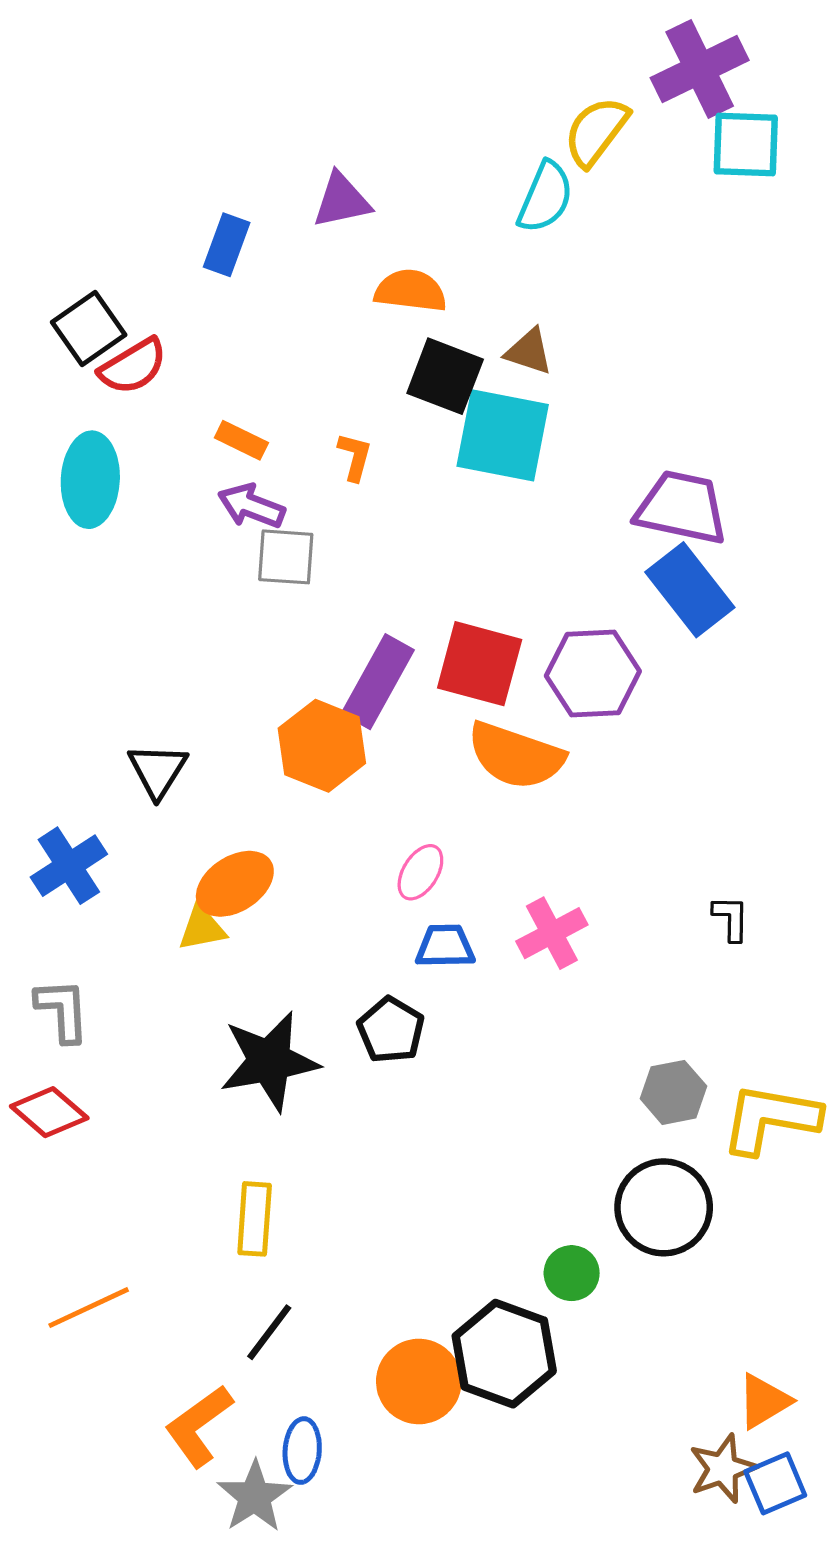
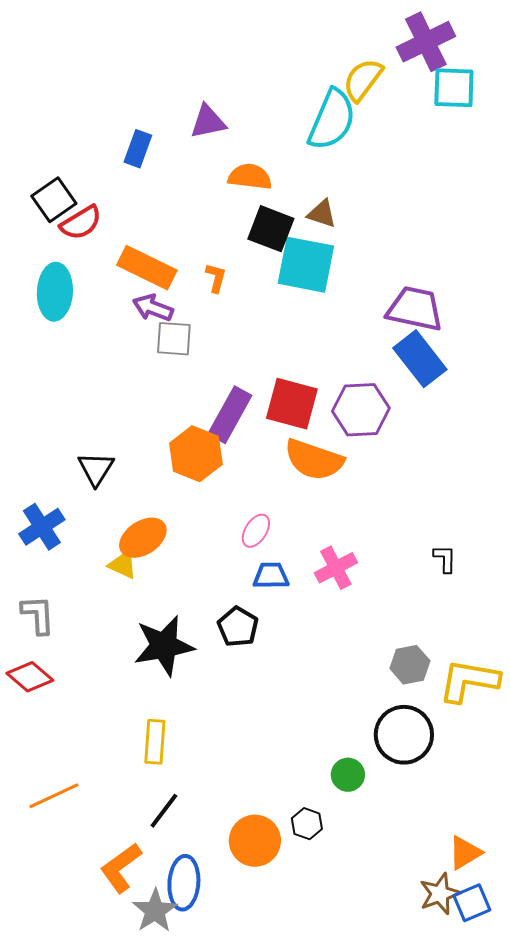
cyan semicircle: (545, 197) -> (332, 120), size x1.4
orange rectangle: (241, 440) -> (147, 268), size x1.8
yellow triangle: (202, 928) -> (123, 565), turned 36
black hexagon: (504, 1354) -> (307, 824), size x0.5
blue ellipse: (302, 1451) -> (184, 883), size x1.4

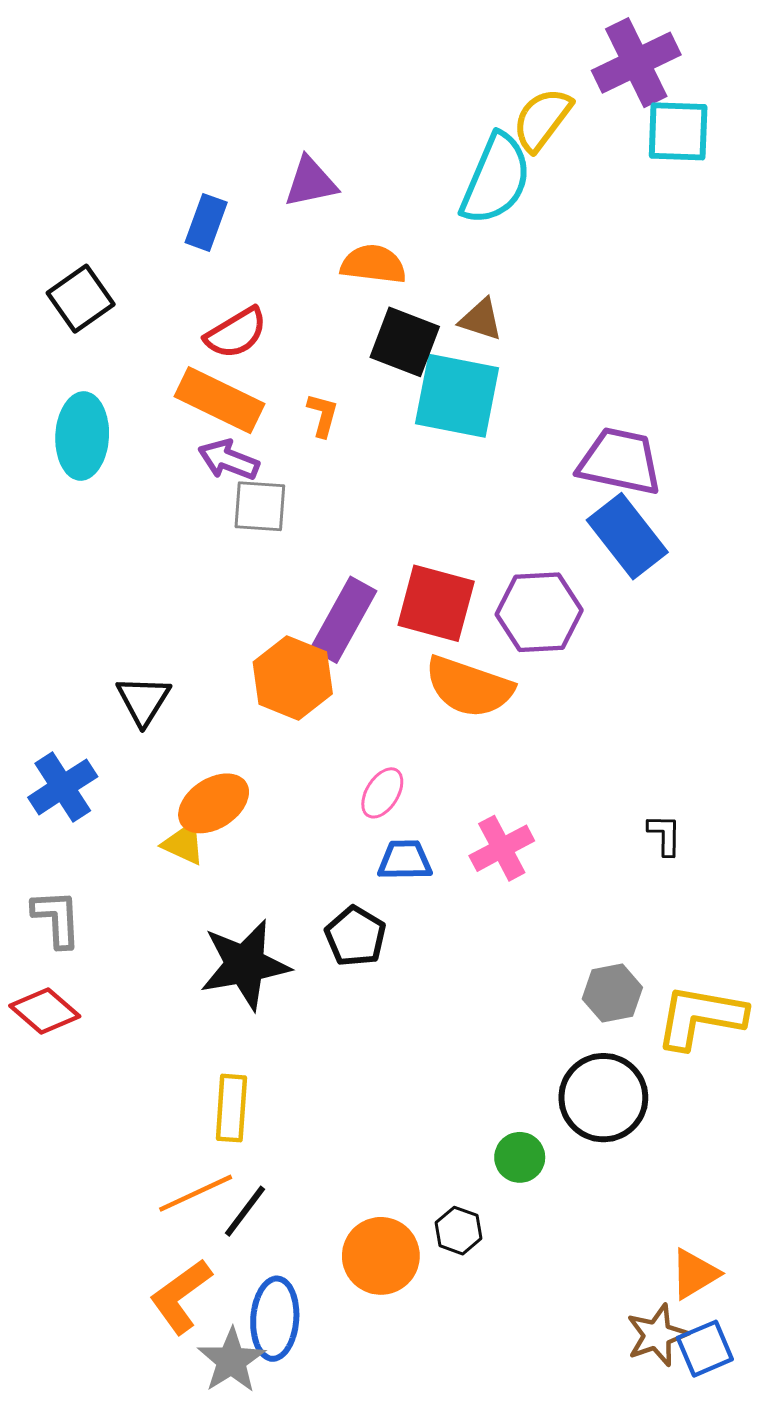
red semicircle: (81, 223) -> (236, 333), moved
orange line: (54, 796) -> (196, 1193), moved

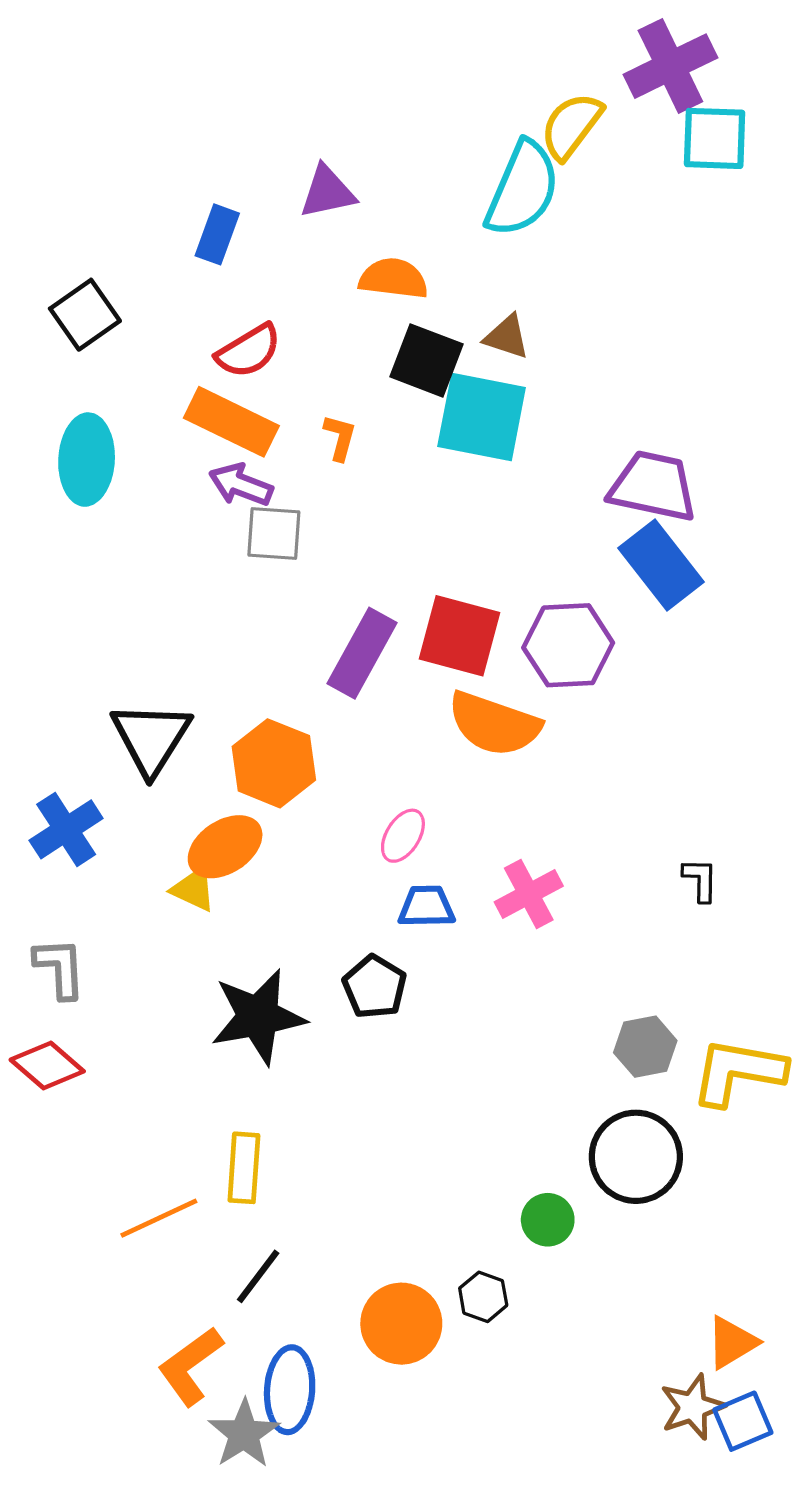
orange hexagon: (293, 678) -> (274, 763), moved
black triangle: (143, 700) -> (151, 738), size x1.4
orange line: (196, 1193) -> (159, 1218), moved

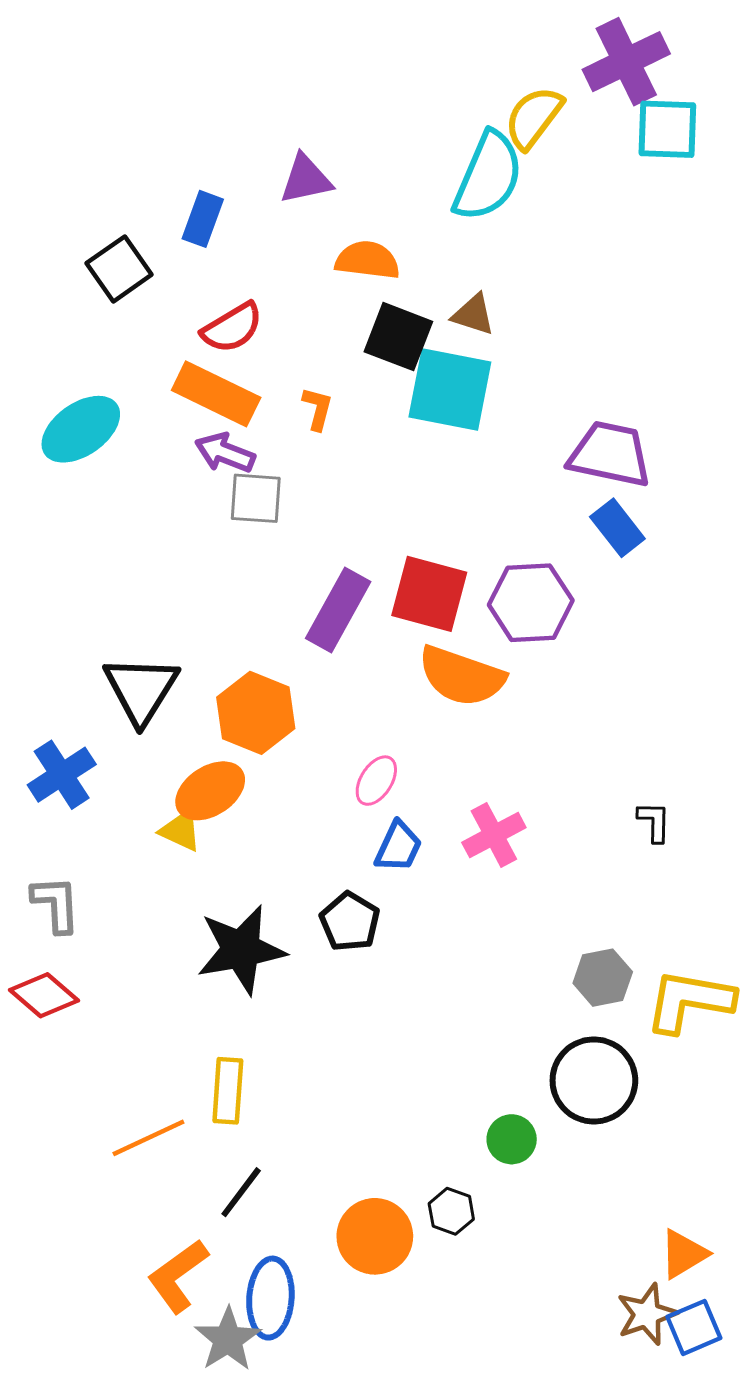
black square: (85, 315) -> (119, 269), moved
cyan ellipse: (87, 460) -> (81, 429), turned 52
blue rectangle: (661, 565) -> (617, 528), size x0.7
blue trapezoid: (427, 907) -> (398, 847), turned 116

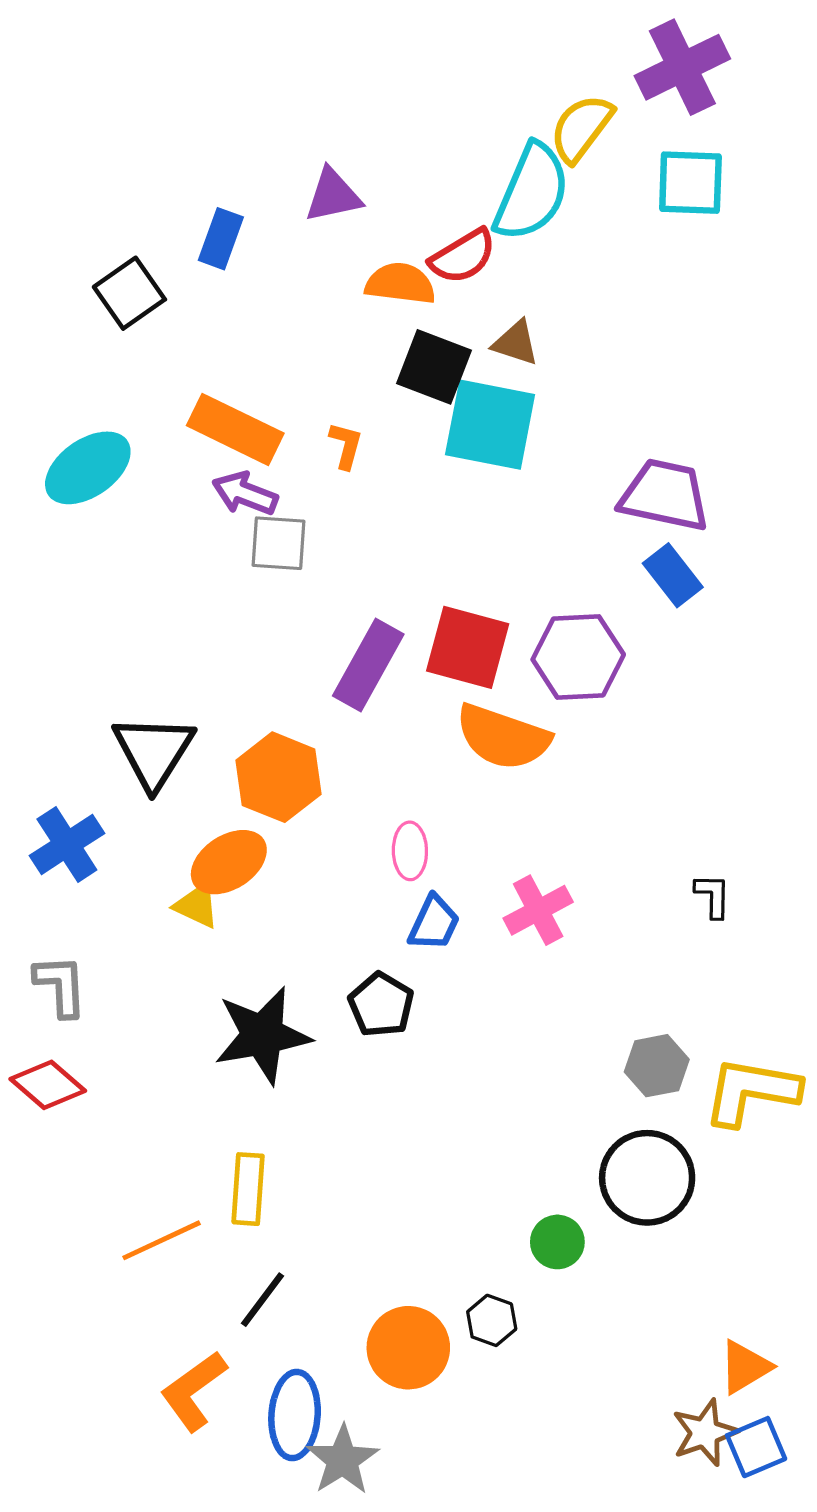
cyan square: (667, 129) -> (690, 183), moved
red semicircle: (232, 328) -> (463, 256), moved
pink ellipse: (376, 781) -> (410, 851), turned -33
gray star: (228, 1339) -> (343, 1460), moved

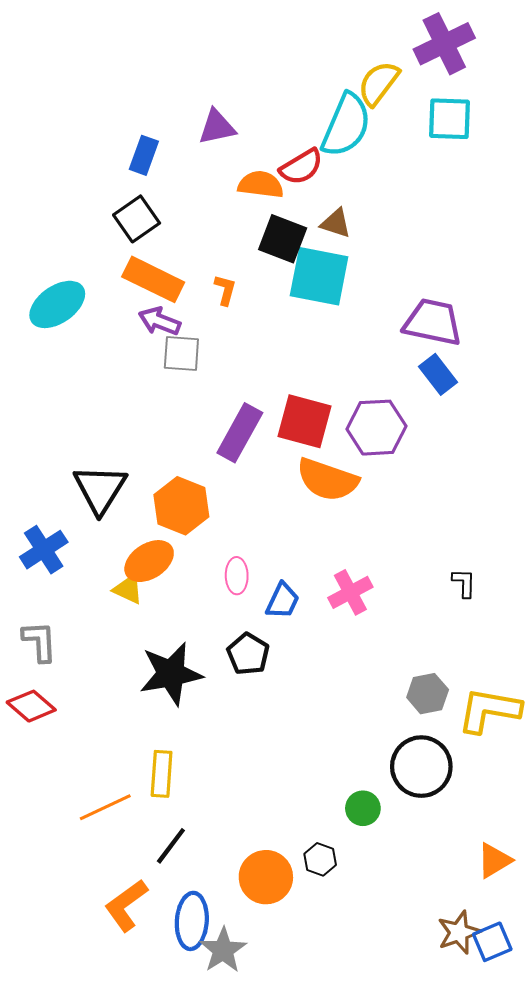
black square: (129, 293) -> (137, 219), moved
pink ellipse: (410, 851) -> (237, 576), moved
orange triangle: (745, 1367) -> (494, 860), moved

